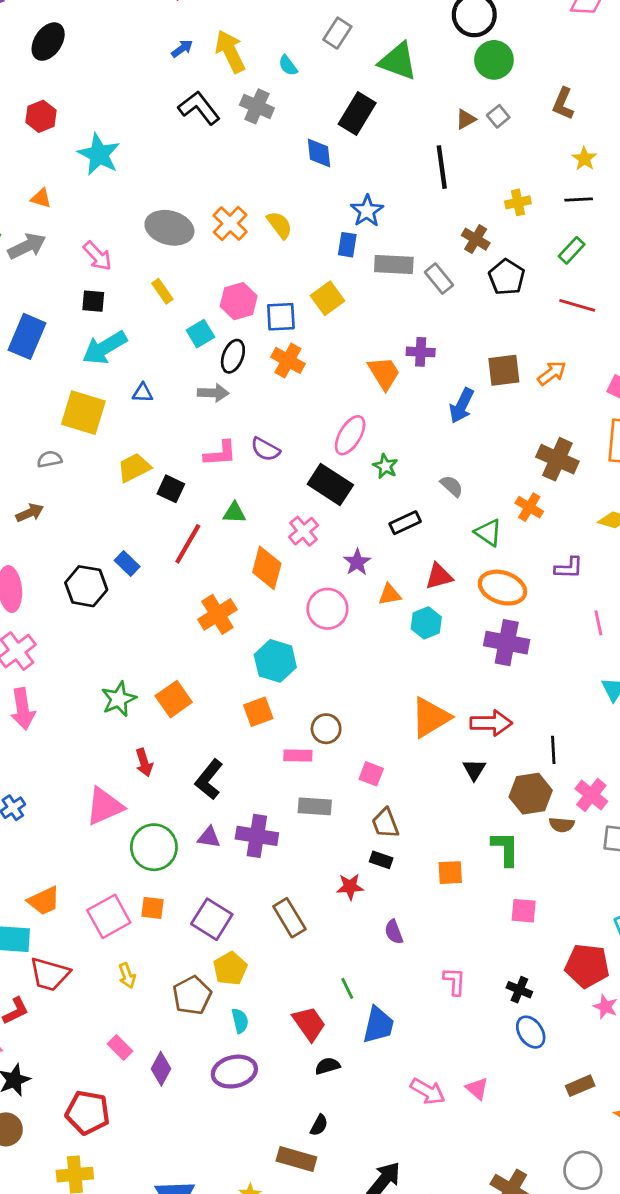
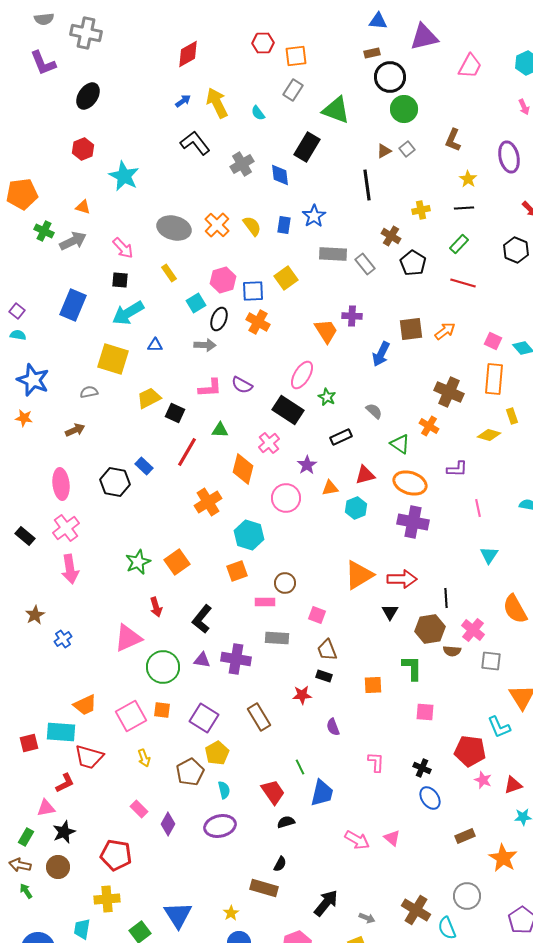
gray cross: (257, 106) -> (242, 164), moved, turned 35
blue rectangle: (347, 245) -> (284, 225), moved

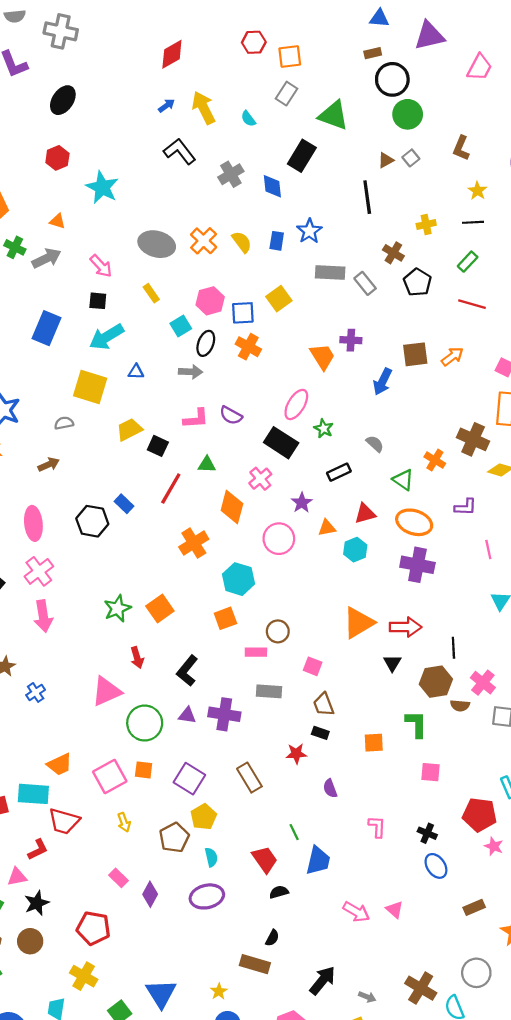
brown cross: (449, 392) -> (473, 439), moved
yellow cross: (107, 899) -> (84, 976), turned 35

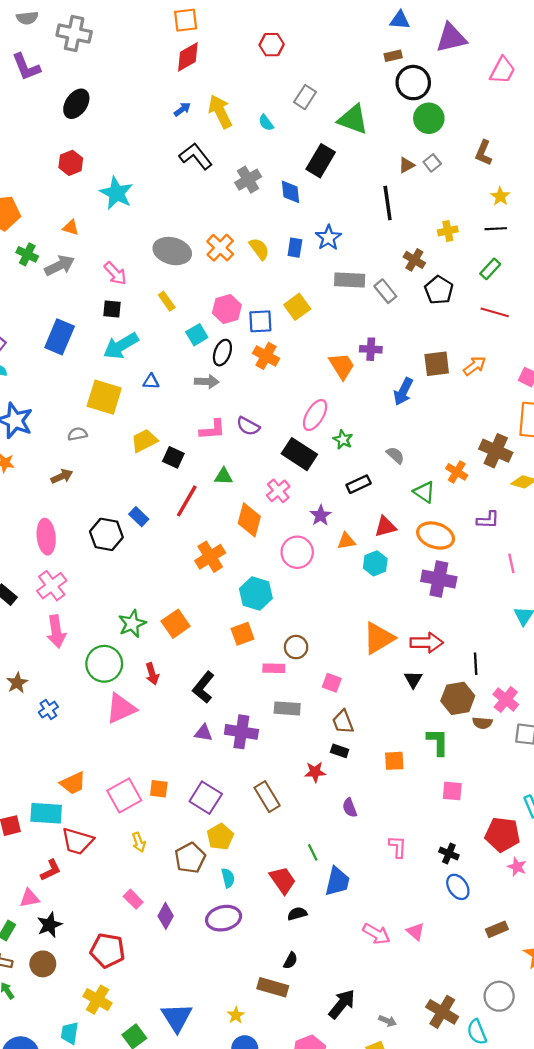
orange square: (290, 56) -> (186, 20), moved
green circle: (145, 723) -> (104, 664), moved

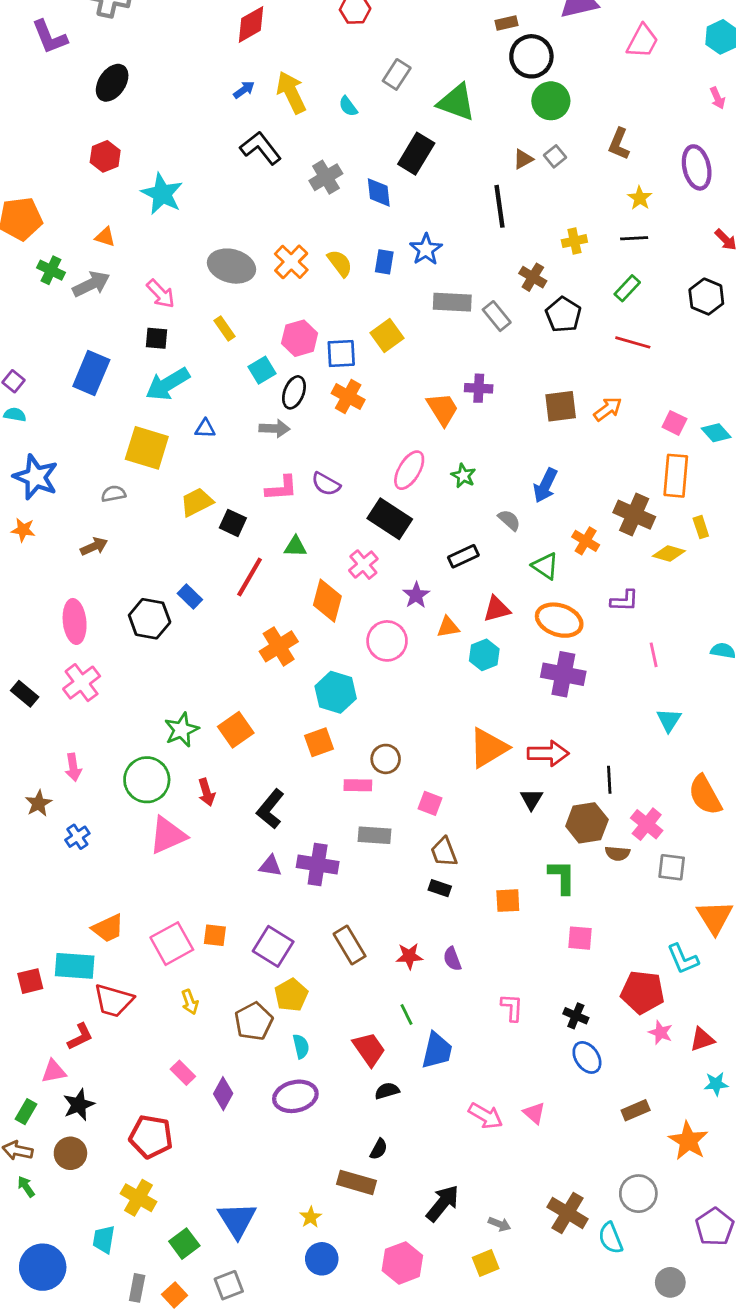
blue arrow: (403, 392) -> (545, 485), moved
green star: (343, 440) -> (463, 476), moved
pink arrow: (56, 631) -> (73, 767), moved, size x0.7
red star: (315, 772) -> (409, 956), moved

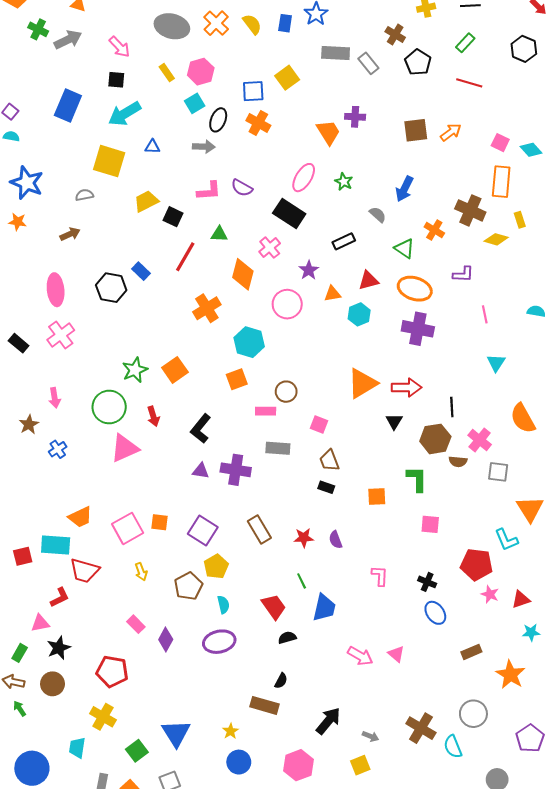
pink hexagon: (300, 338) -> (201, 72), moved

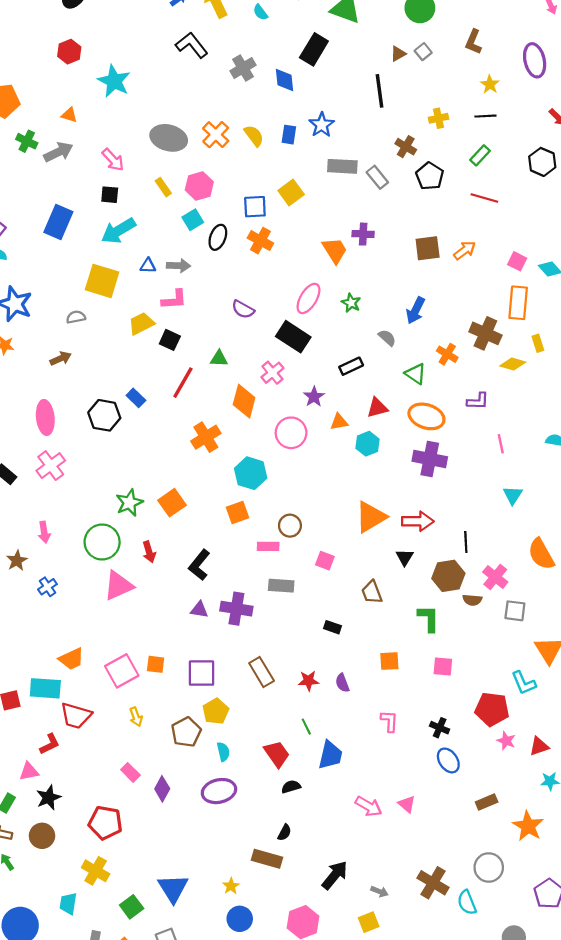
gray arrow: (204, 147) -> (179, 266), moved
pink L-shape: (209, 191) -> (174, 300), moved
brown trapezoid: (329, 461) -> (372, 592), moved
orange square: (377, 497) -> (389, 661), moved
purple square: (203, 531) -> (201, 673), turned -32

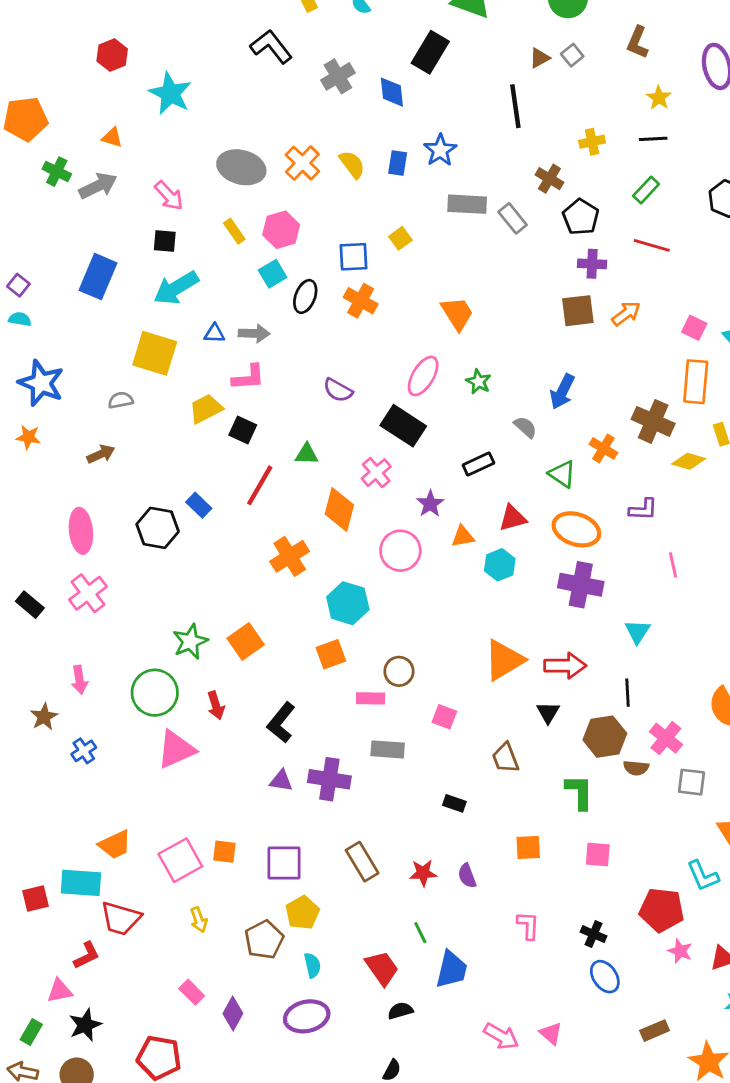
yellow square: (291, 193) -> (400, 238), size x0.7
purple cross: (363, 234) -> (592, 264), moved
cyan triangle: (513, 495) -> (638, 632), moved

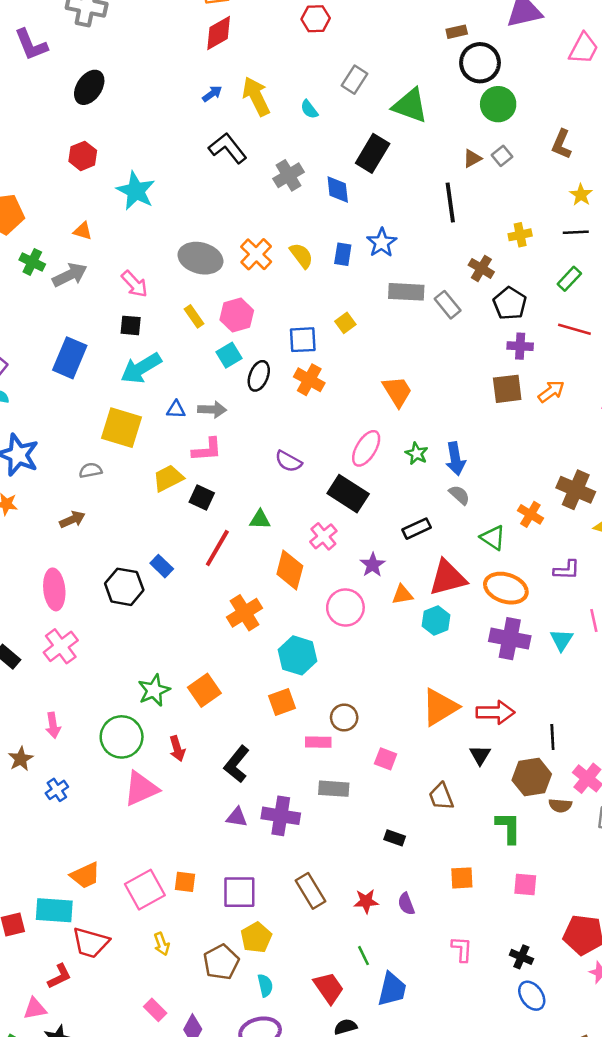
blue arrow: (562, 392) -> (455, 459), moved, turned -36
red triangle: (513, 518) -> (448, 578), size x1.5
cyan triangle: (638, 632) -> (562, 640), moved

